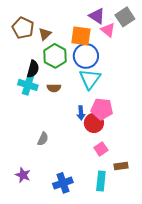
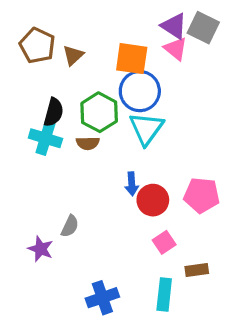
purple triangle: (97, 16) -> (174, 26), moved
gray square: (125, 17) -> (203, 28), turned -30
green hexagon: (55, 56) -> (99, 112), moved
pink pentagon: (102, 109) -> (202, 195), moved
purple star: (23, 175) -> (41, 249), moved

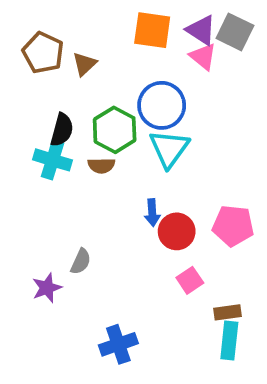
orange square: (132, 59) -> (152, 30), moved
purple star: (41, 249) -> (47, 288), turned 30
cyan rectangle: (164, 294) -> (229, 341), moved

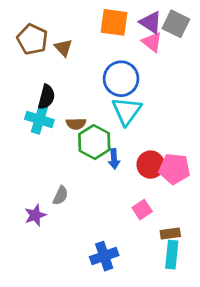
brown triangle: (84, 64) -> (63, 48), turned -30
green hexagon: (115, 130) -> (94, 142), moved
red circle: (177, 231) -> (151, 165), moved
blue cross: (118, 344) -> (104, 256), moved

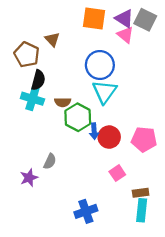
brown pentagon: (32, 39) -> (27, 55), moved
red circle: (151, 165) -> (109, 137), moved

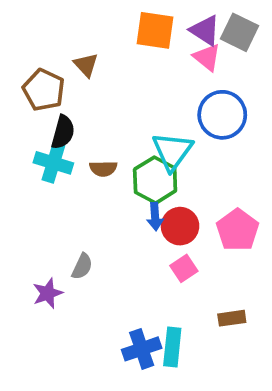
blue circle: (100, 65) -> (222, 115), moved
green hexagon: (78, 117) -> (155, 180), moved
pink pentagon: (144, 139) -> (238, 230), turned 30
pink square: (117, 173) -> (184, 268), moved
cyan rectangle: (142, 210) -> (172, 347), moved

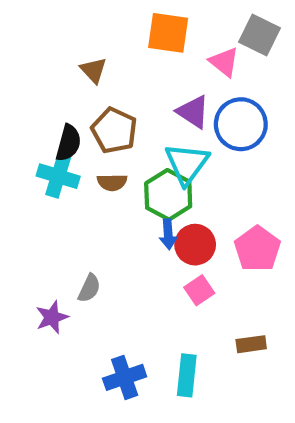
purple triangle: (205, 30) -> (193, 112), moved
brown pentagon: (44, 90) -> (114, 130), moved
blue cross: (142, 349) -> (125, 377), moved

